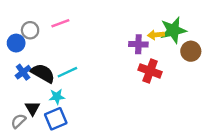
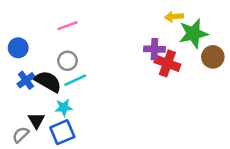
gray circle: (30, 30) -> (67, 61), moved
yellow arrow: (156, 35) -> (174, 17), moved
red cross: (150, 71) -> (167, 63), moved

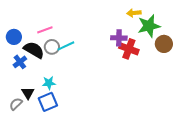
pink line: (67, 26) -> (45, 30), moved
cyan line: (75, 80) -> (66, 46), moved
black semicircle: (48, 82) -> (34, 50), moved

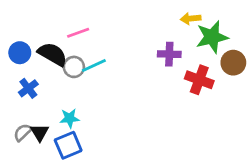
pink line: (45, 30) -> (78, 33), moved
red cross: (129, 49) -> (199, 80), moved
black semicircle: (34, 50) -> (53, 54), moved
gray semicircle: (16, 104) -> (23, 132), moved

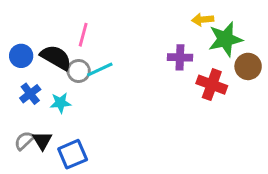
pink line: (78, 33) -> (83, 35), turned -55
cyan star: (70, 118) -> (60, 103), moved

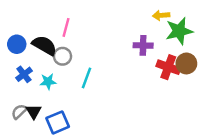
brown circle: (248, 66) -> (186, 63), moved
cyan line: (100, 69) -> (87, 78), moved, turned -45

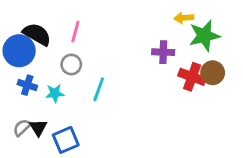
blue circle: (17, 44) -> (19, 51), size x1.5
black semicircle: (44, 45) -> (37, 34), moved
blue cross: (24, 74) -> (27, 85), turned -35

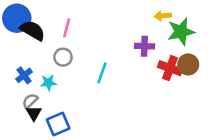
blue circle: (19, 51) -> (17, 18), moved
blue cross: (27, 85) -> (24, 75), turned 35
cyan line: (99, 89) -> (102, 73), moved
gray semicircle: (22, 128) -> (30, 101), moved

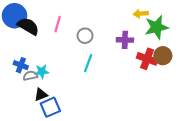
gray circle: (63, 57) -> (85, 36), moved
blue cross: (24, 75) -> (21, 65), turned -32
gray semicircle: (30, 101) -> (30, 76), moved, turned 32
black triangle: (34, 113) -> (41, 95), moved, turned 40

